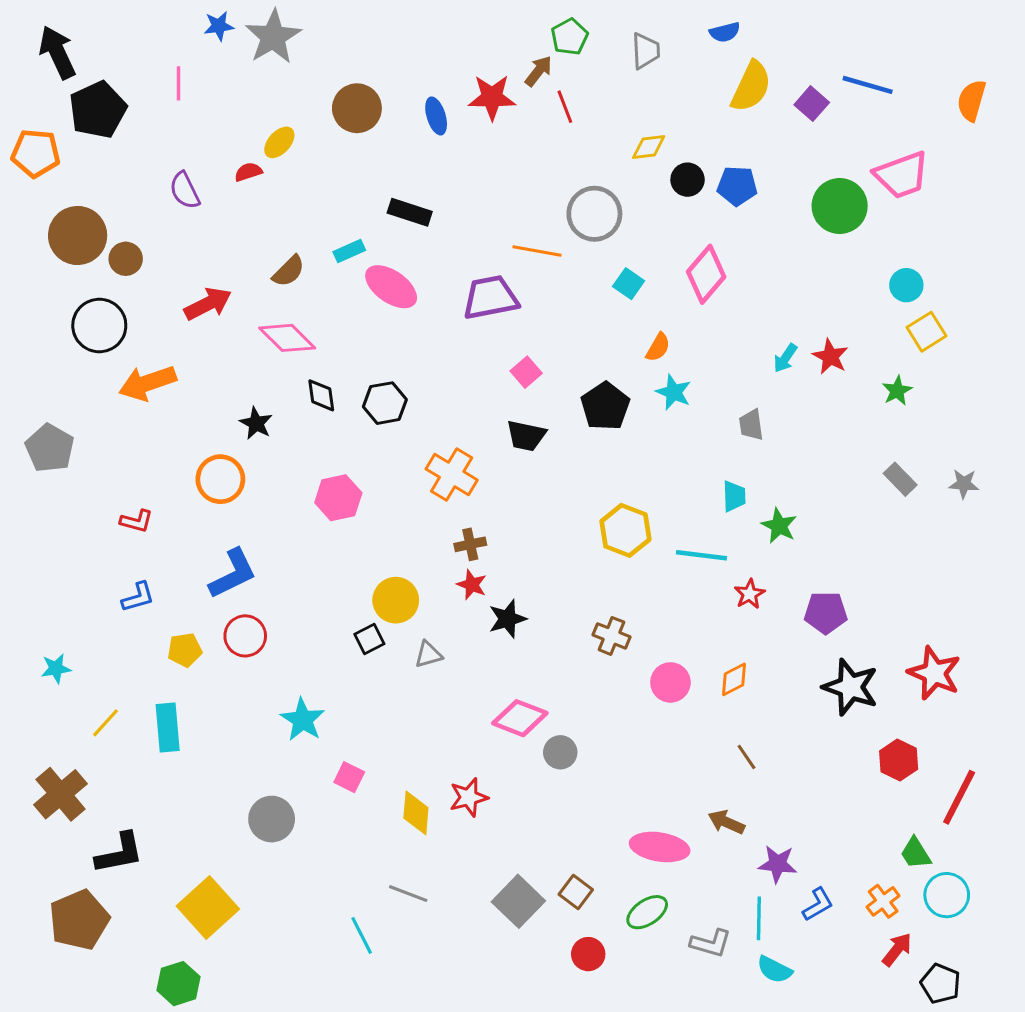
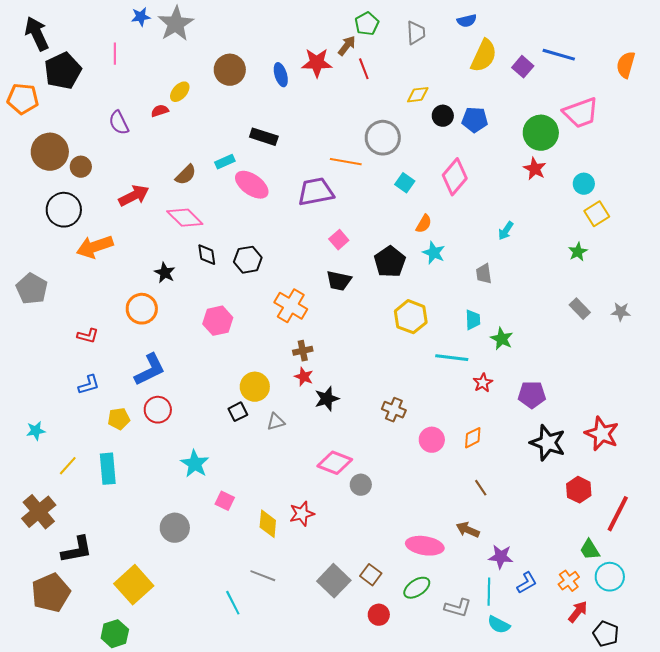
red star: (830, 357) -> (535, 169), moved
yellow hexagon: (625, 530) -> (411, 317), moved

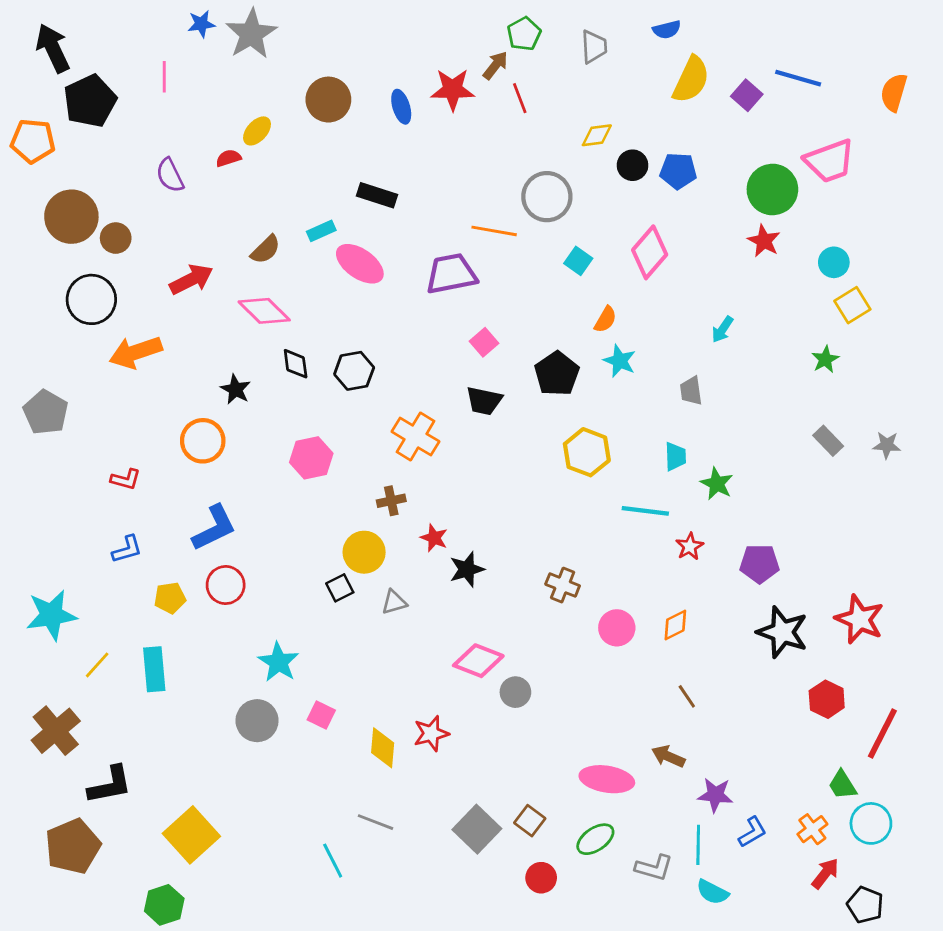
brown cross: (303, 351) -> (391, 501), moved
cyan star: (36, 431) -> (51, 615), size x1.8
gray circle: (175, 528) -> (257, 721), moved

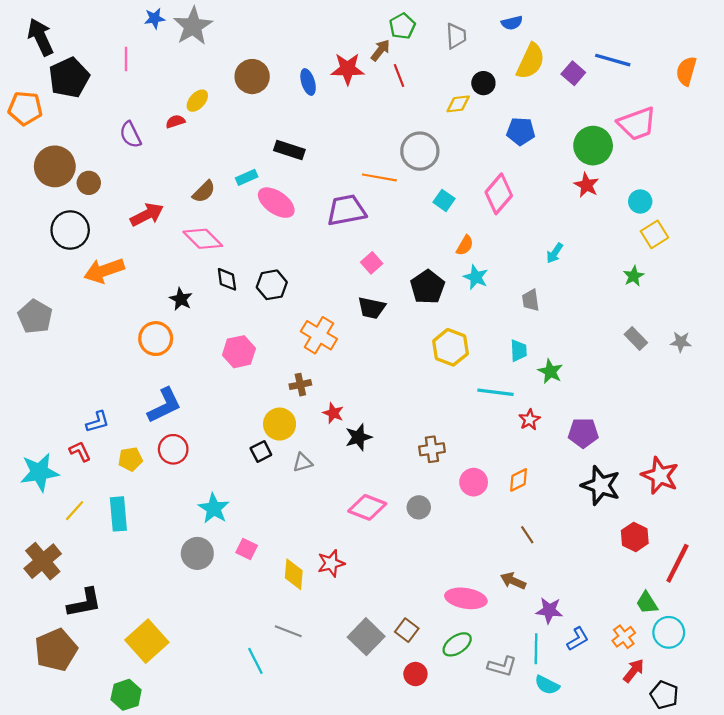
black circle: (633, 165) -> (483, 83), moved
red L-shape: (126, 479) -> (80, 451), moved, turned -130
brown cross: (563, 585) -> (432, 449), turned -30
gray circle: (515, 692) -> (419, 507), moved

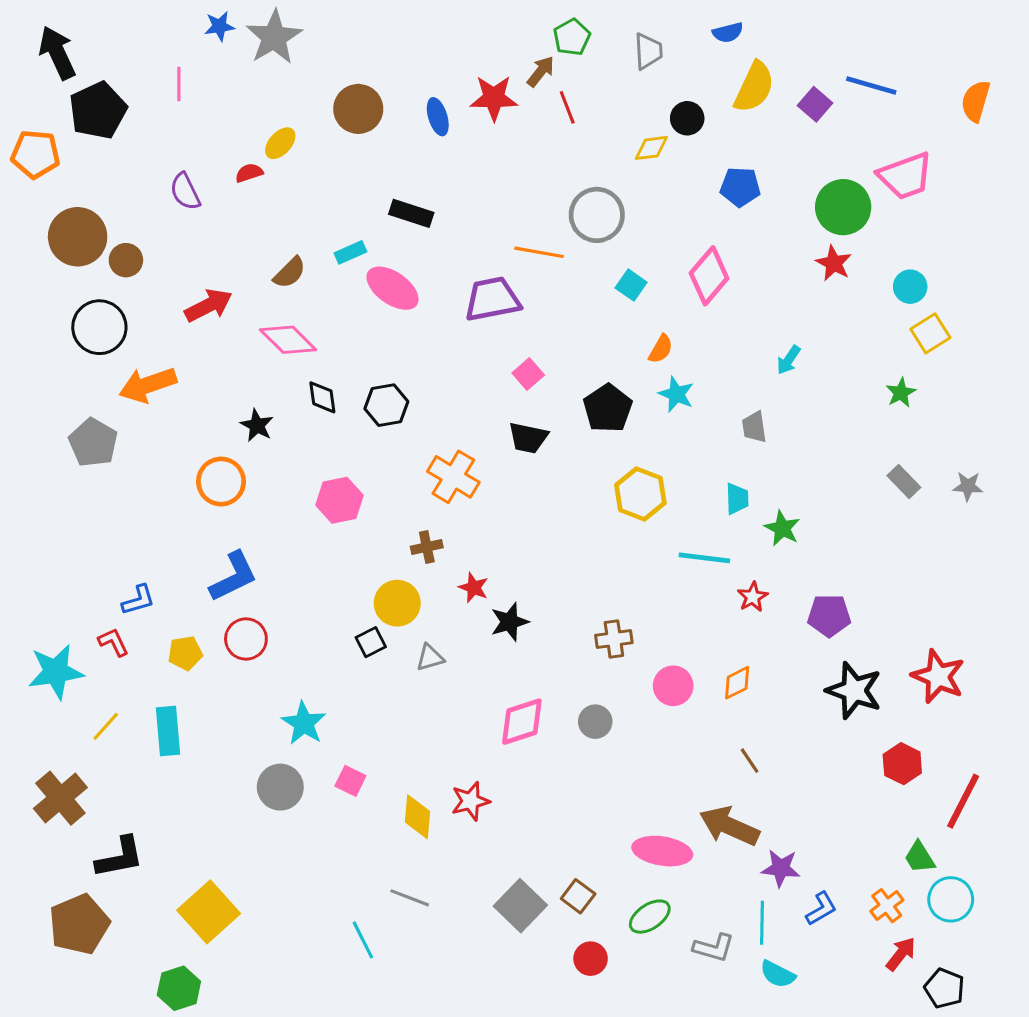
gray pentagon: (35, 317) -> (93, 443), moved
pink diamond: (367, 507) -> (522, 722), turned -39
brown arrow: (513, 581) -> (729, 826), size x1.6

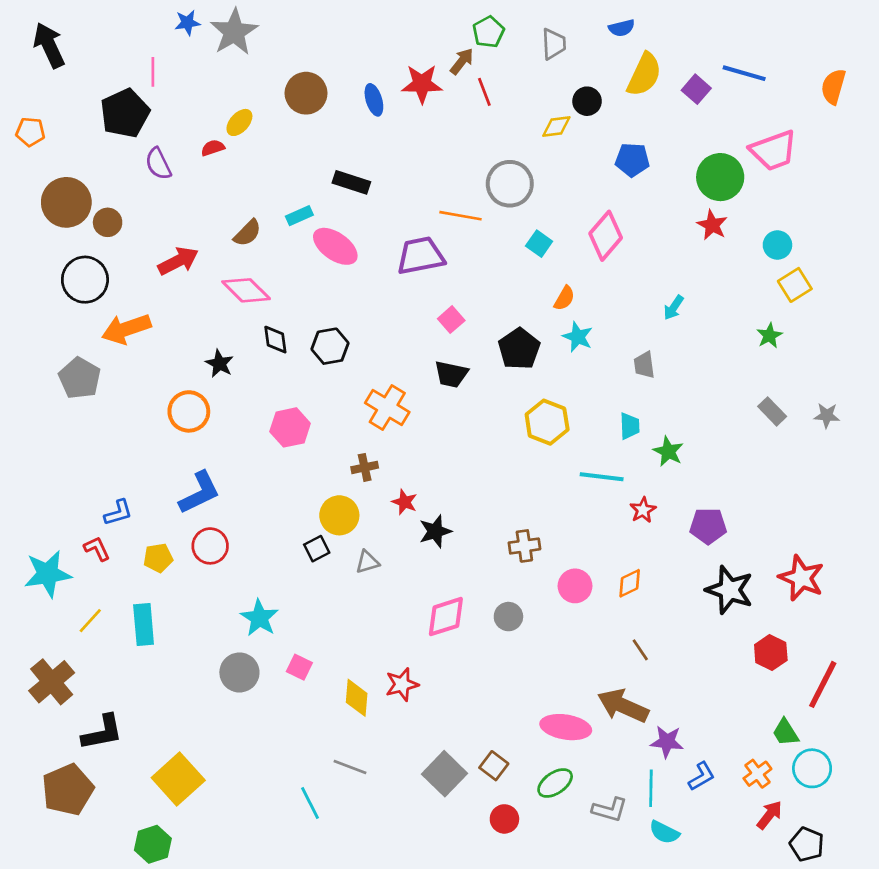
black pentagon: (98, 110) -> (125, 113), moved
orange pentagon: (35, 154) -> (30, 132), size x0.7

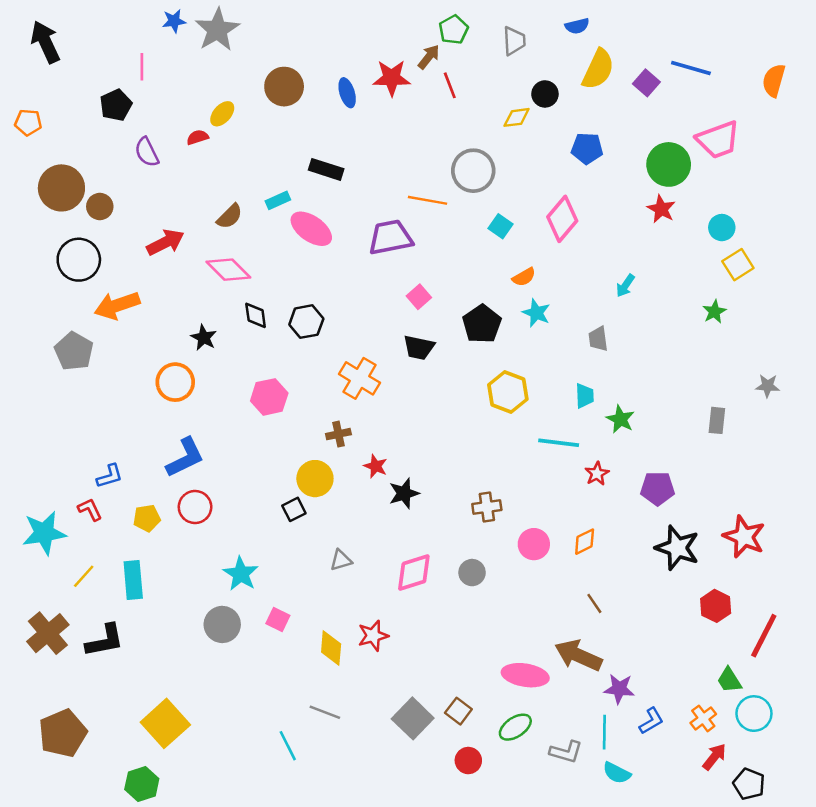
black pentagon: (125, 113) -> (116, 105), size x0.7
orange semicircle: (564, 298) -> (524, 277), turned 30
gray rectangle: (772, 411) -> (717, 420), moved, turned 50
gray triangle: (367, 562) -> (341, 560), moved
black L-shape: (102, 732) -> (105, 641), moved

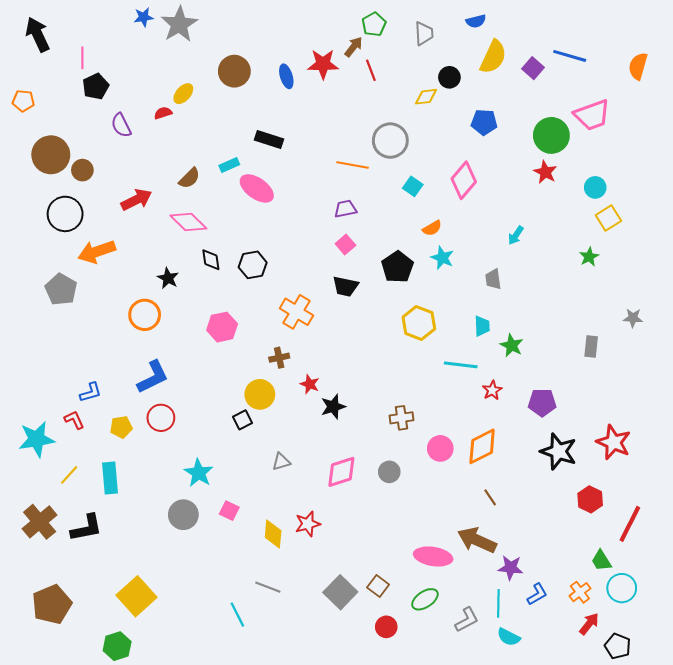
pink line: (142, 67) -> (82, 58), moved
purple trapezoid: (390, 237) -> (345, 209), moved, size x0.6
orange diamond: (585, 542) -> (482, 446), size x1.6
gray L-shape: (566, 752) -> (467, 620), turned -44

